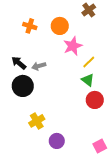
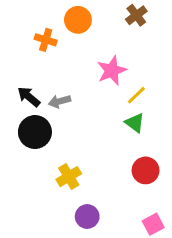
orange circle: (60, 26) -> (78, 20), moved
red circle: (95, 100) -> (146, 170), moved
yellow cross: (37, 121) -> (69, 177), moved

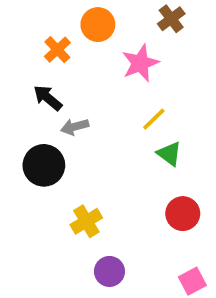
orange cross: (46, 40) -> (57, 50), turned 30
pink star: (112, 71) -> (140, 63), moved
yellow line: (136, 95) -> (154, 119), moved
black arrow: (29, 97) -> (48, 98), moved

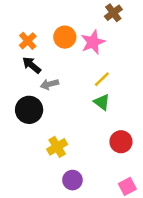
orange circle: (98, 25) -> (65, 37), moved
orange cross: (57, 50) -> (28, 41), moved
green triangle: (169, 154) -> (102, 102), moved

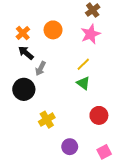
pink star: (93, 42) -> (91, 34), moved
gray arrow: (49, 84) -> (41, 68), turned -48
purple circle: (72, 180) -> (70, 147), moved

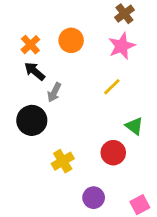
green triangle: (83, 83) -> (134, 126), moved
red circle: (99, 115) -> (113, 153), moved

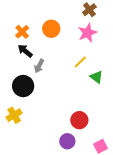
green triangle: (134, 126) -> (96, 77), moved
red circle: (113, 153) -> (79, 120), moved
yellow cross: (63, 161) -> (14, 115), moved

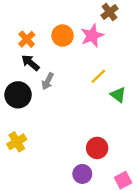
pink star: (87, 33) -> (92, 36), moved
black circle: (23, 86) -> (18, 95), moved

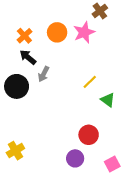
yellow line: (98, 76) -> (90, 82), moved
green triangle: (118, 95) -> (108, 100), moved
yellow cross: (17, 142) -> (15, 151), moved

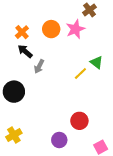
black circle: (17, 86) -> (14, 92), moved
green triangle: (108, 100) -> (97, 62), moved
purple circle: (75, 158) -> (59, 140), moved

